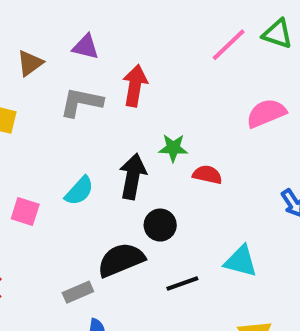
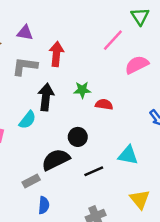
green triangle: (277, 34) -> (140, 16), turned 42
pink line: (229, 45) -> (113, 40), moved
black arrow: (133, 176) -> (46, 97), moved

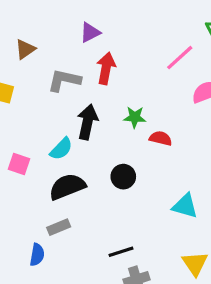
purple triangle: (25, 33) -> (90, 32), moved, turned -42
black semicircle: (56, 160) -> (67, 187), moved
black line: (94, 171) -> (121, 252), moved
blue semicircle: (44, 205) -> (37, 255), moved

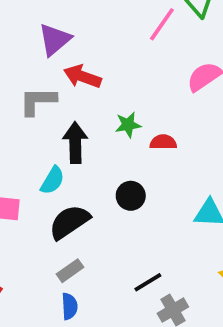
purple triangle: (90, 32) -> (55, 40), size x1.4
pink line: (180, 58) -> (162, 24), moved
red arrow: (106, 68) -> (82, 76), turned -68
blue semicircle: (37, 255) -> (70, 306), moved

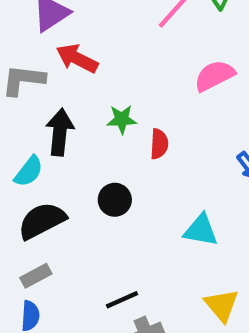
red semicircle: (163, 142) -> (159, 144), turned 85

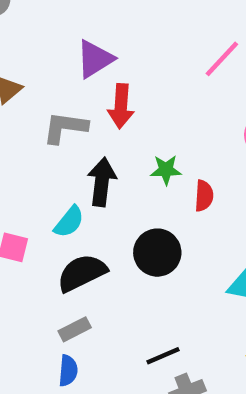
red arrow: (77, 58) -> (121, 106), turned -114
black circle: (115, 200) -> (157, 253), size x1.4

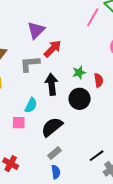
red arrow: (121, 106) -> (53, 49), turned -126
cyan semicircle: (69, 222) -> (31, 105), moved
black circle: (157, 253) -> (80, 99), moved

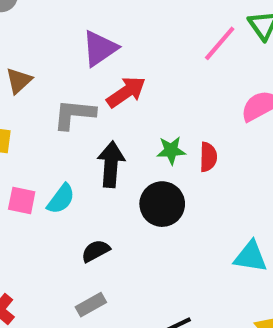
red semicircle: (99, 80) -> (208, 157), moved
pink square: (19, 123) -> (22, 201), moved
black semicircle: (52, 127) -> (96, 251), size x0.6

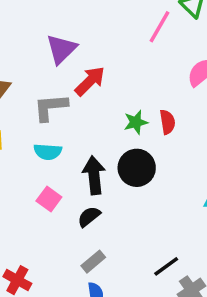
black arrow: (111, 164) -> (94, 175), moved
cyan semicircle: (61, 199) -> (48, 152), moved, turned 68
pink square: (22, 201) -> (49, 199), moved, turned 35

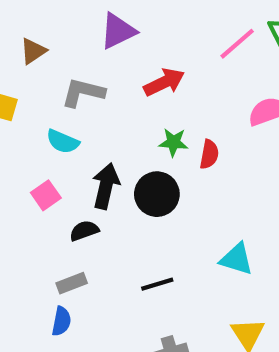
red arrow: (90, 81) -> (164, 82), moved
black line: (166, 266) -> (157, 284), moved

